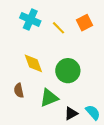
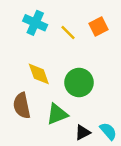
brown semicircle: (19, 90) -> (22, 106), size x1.5

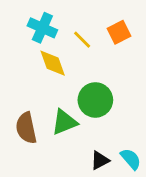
yellow diamond: (39, 74) -> (53, 63), moved
green triangle: (57, 114) -> (64, 122), moved

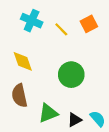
yellow diamond: (53, 63) -> (23, 61), moved
green triangle: (64, 122) -> (48, 113), moved

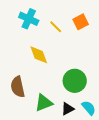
yellow diamond: (23, 61) -> (39, 55), moved
green circle: (71, 75) -> (75, 81), moved

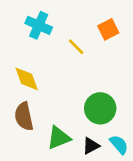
yellow line: (56, 27) -> (76, 47), moved
yellow diamond: (39, 55) -> (27, 79), moved

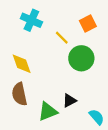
green circle: (100, 108) -> (81, 58), moved
black triangle: (91, 146) -> (69, 101), moved

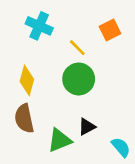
green circle: (81, 58) -> (79, 79), moved
yellow diamond: (22, 64) -> (27, 80), turned 35

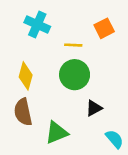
yellow line: (77, 48) -> (73, 45), turned -42
black triangle: (87, 127) -> (94, 108), moved

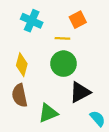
orange square: (104, 28) -> (78, 20), moved
black triangle: (94, 108) -> (80, 92), size x1.5

